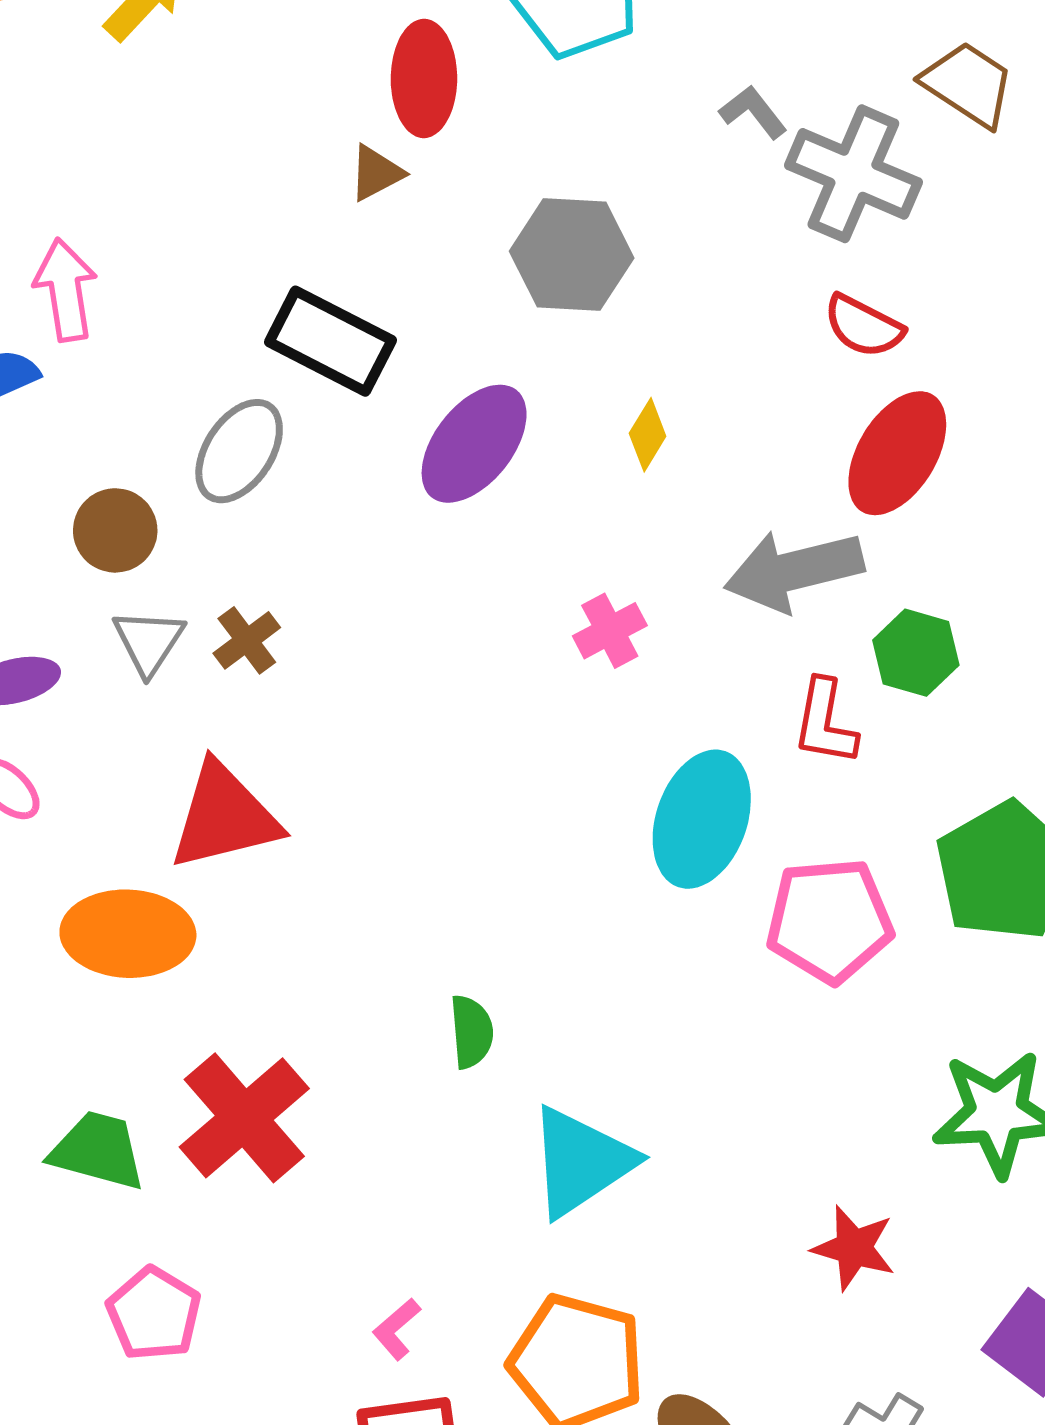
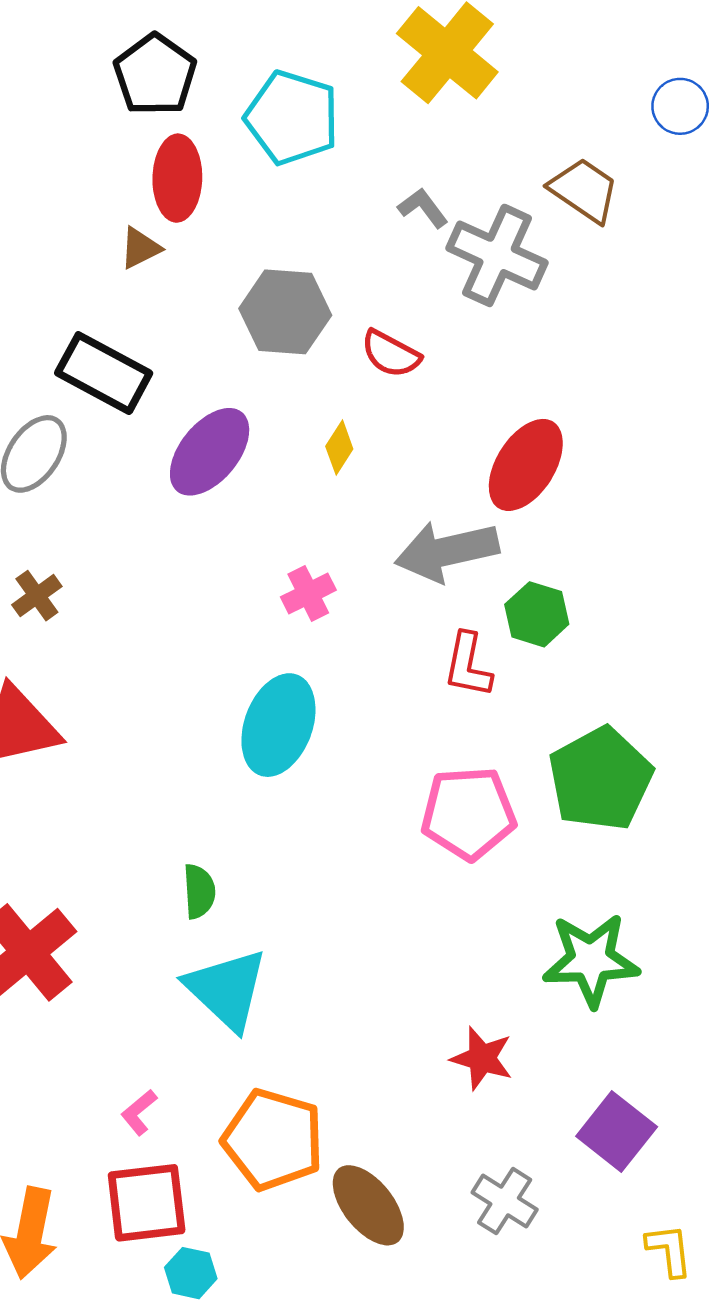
red semicircle: (863, 326) -> (391, 354), moved
cyan ellipse: (702, 819) -> (278, 725), moved
cyan triangle: (581, 1162) -> (227, 989), moved, turned -44

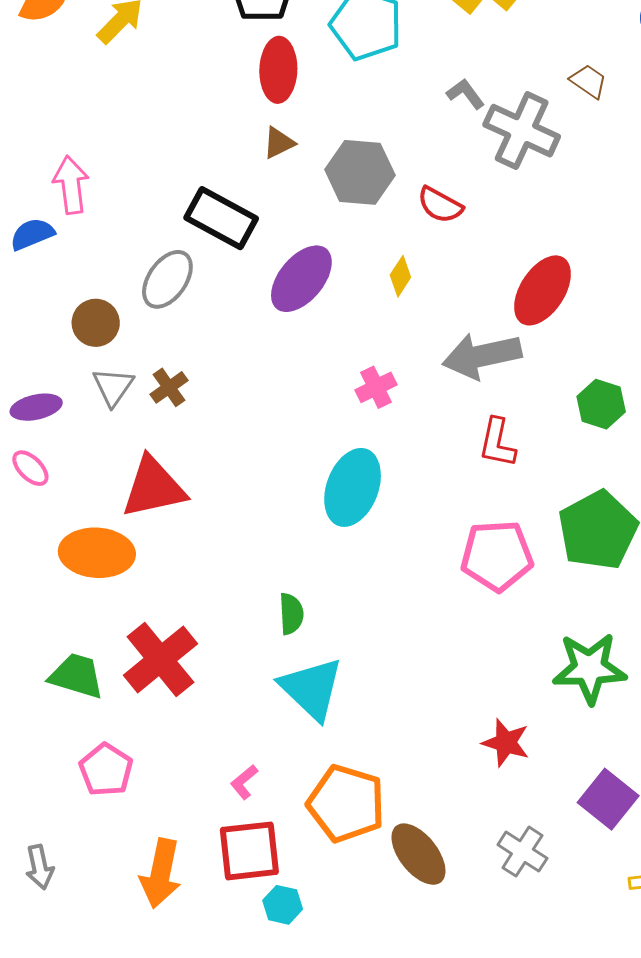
brown trapezoid: (584, 190) -> (588, 81), size x0.7
brown triangle: (140, 248) -> (279, 143), moved
green hexagon: (537, 614) -> (601, 404), moved

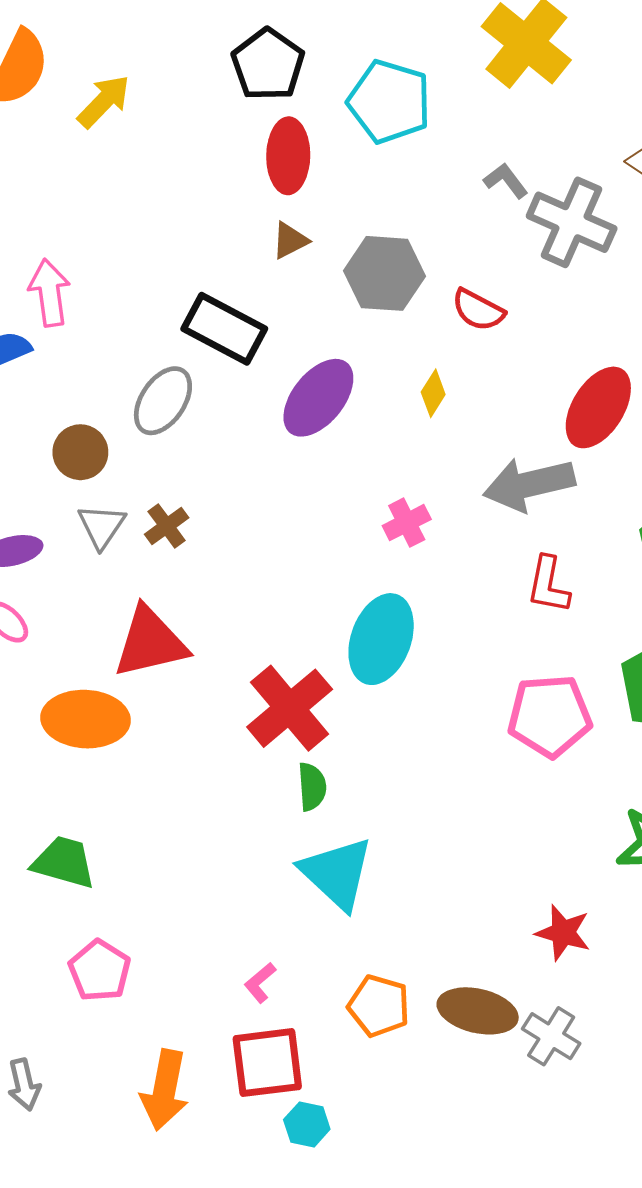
red cross: (160, 659) -> (290, 708), moved
orange pentagon: (346, 803) -> (379, 1006), size x0.7
gray cross: (522, 852) -> (551, 1036), moved
brown ellipse: (418, 854) -> (478, 1011), moved, turned -38

